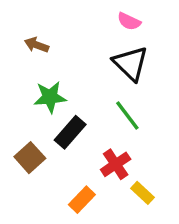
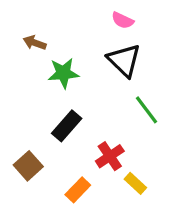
green star: (50, 97) -> (63, 73), moved
green line: (127, 116) -> (147, 110), moved
brown square: (30, 158) -> (28, 166), moved

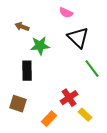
pink semicircle: (123, 20) -> (66, 13), moved
black rectangle: (67, 126) -> (27, 71), moved, turned -42
brown square: (28, 166) -> (18, 104), turned -30

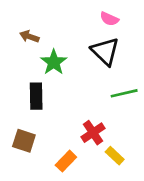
pink semicircle: (66, 13) -> (109, 19), moved
green star: (40, 46) -> (54, 62), turned -30
green line: (92, 69) -> (124, 93), turned -66

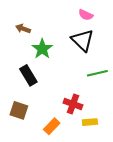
black rectangle: (36, 96) -> (28, 75), turned -30
red cross: (93, 133) -> (73, 104), turned -36
yellow rectangle: (115, 156) -> (90, 122), turned -48

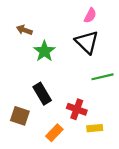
pink semicircle: (86, 15) -> (90, 15), turned -88
black rectangle: (28, 75) -> (42, 94), moved

